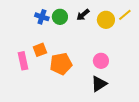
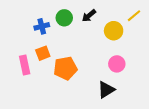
blue cross: (42, 17) -> (42, 26), moved, turned -32
yellow circle: (106, 20) -> (114, 31), moved
pink circle: (101, 61) -> (117, 64), moved

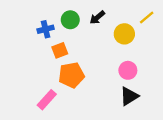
orange square: (43, 53) -> (60, 50), moved
pink rectangle: (25, 65) -> (47, 100), moved, turned 54
black triangle: (106, 90) -> (129, 96), moved

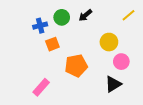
yellow circle: (124, 34) -> (109, 42), moved
pink circle: (128, 70) -> (121, 62), moved
orange pentagon: (71, 75) -> (76, 66), moved

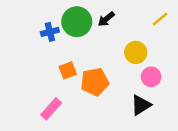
green circle: (62, 17) -> (77, 22), size x1.5
orange square: (52, 44) -> (68, 70), moved

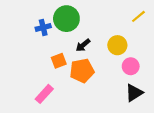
black arrow: (106, 19) -> (83, 45), moved
black triangle: (141, 105) -> (134, 93), moved

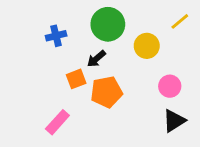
green circle: (66, 19) -> (108, 24), moved
black arrow: (83, 45) -> (96, 59), moved
yellow circle: (117, 45) -> (147, 46), moved

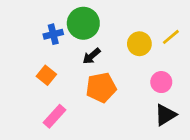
yellow line: (180, 21) -> (171, 37), moved
green circle: (108, 24) -> (83, 23), moved
orange square: (76, 79) -> (46, 75), moved, turned -30

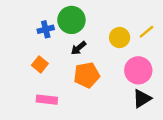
pink circle: (161, 82) -> (138, 70), size x1.5
pink rectangle: (55, 116) -> (47, 100), turned 54

